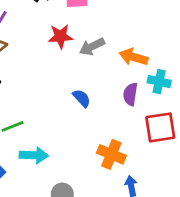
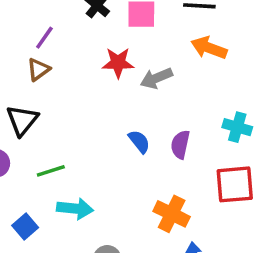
orange arrow: (134, 57) -> (209, 48), moved
purple semicircle: (130, 94) -> (180, 144), moved

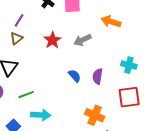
red star: (118, 63) -> (52, 40), moved, turned -30

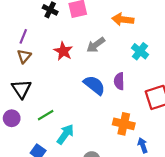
cyan cross: (129, 65) -> (140, 51), moved, turned 35
blue semicircle: (75, 76) -> (94, 85), size x1.5
cyan arrow: (41, 115) -> (65, 134), turned -48

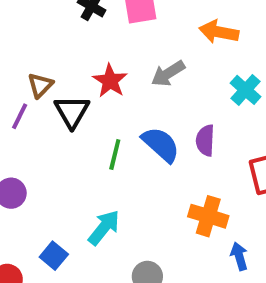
purple line: (23, 36) -> (20, 116), moved
black triangle: (21, 89) -> (72, 112), moved
green line: (46, 115) -> (115, 154), moved, turned -49

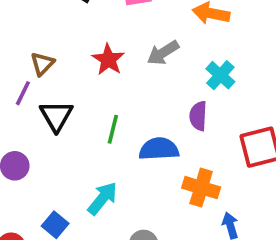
cyan cross: (246, 90) -> (220, 75), moved
black triangle: (72, 112) -> (56, 116), moved
blue semicircle: (161, 144) -> (159, 149), moved, turned -45

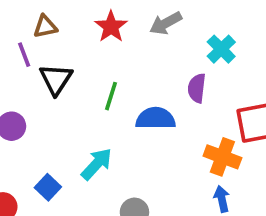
brown triangle: (42, 64) -> (45, 27), turned 30
purple line: (23, 93) -> (24, 55), turned -50
orange cross: (201, 188) -> (222, 157), moved

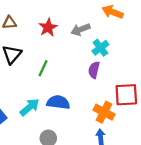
cyan cross: (221, 49) -> (100, 48), moved
blue semicircle: (156, 119) -> (58, 102), moved

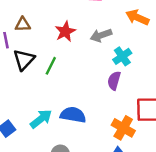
green line: (43, 68) -> (51, 66), moved

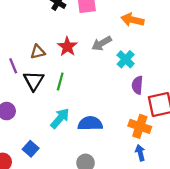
brown triangle: (23, 24) -> (38, 52), moved
purple semicircle: (114, 81) -> (137, 85), moved
cyan arrow: (41, 119) -> (60, 118), moved

